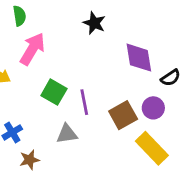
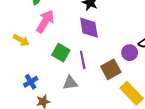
purple diamond: (139, 58) -> (89, 28), moved
purple circle: (153, 108) -> (130, 53), moved

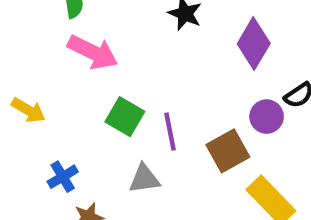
pink arrow: (45, 21) -> (93, 52), turned 85
purple diamond: (89, 28) -> (254, 44), moved, turned 40
yellow arrow: (21, 40) -> (28, 110), moved

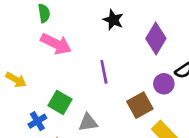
green square: (125, 117) -> (60, 102), moved
purple line: (170, 132) -> (104, 72), moved

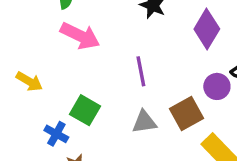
blue cross: (37, 121) -> (56, 134), turned -30
gray triangle: (88, 122) -> (144, 122), moved

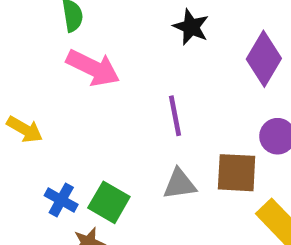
green square: (85, 110) -> (109, 202), moved
brown square: (187, 114) -> (237, 173), turned 32

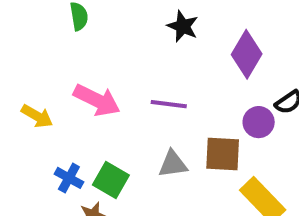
pink arrow: (93, 68) -> (97, 100), moved
purple line: (175, 116) -> (169, 104), turned -72

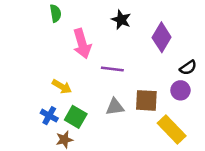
pink arrow: (97, 100) -> (82, 44), moved, turned 48
yellow arrow: (37, 116) -> (62, 87), moved
purple circle: (259, 122) -> (180, 90), moved

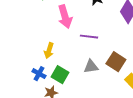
yellow arrow: (62, 87) -> (49, 51), turned 77
brown square: (146, 100) -> (116, 62), turned 30

